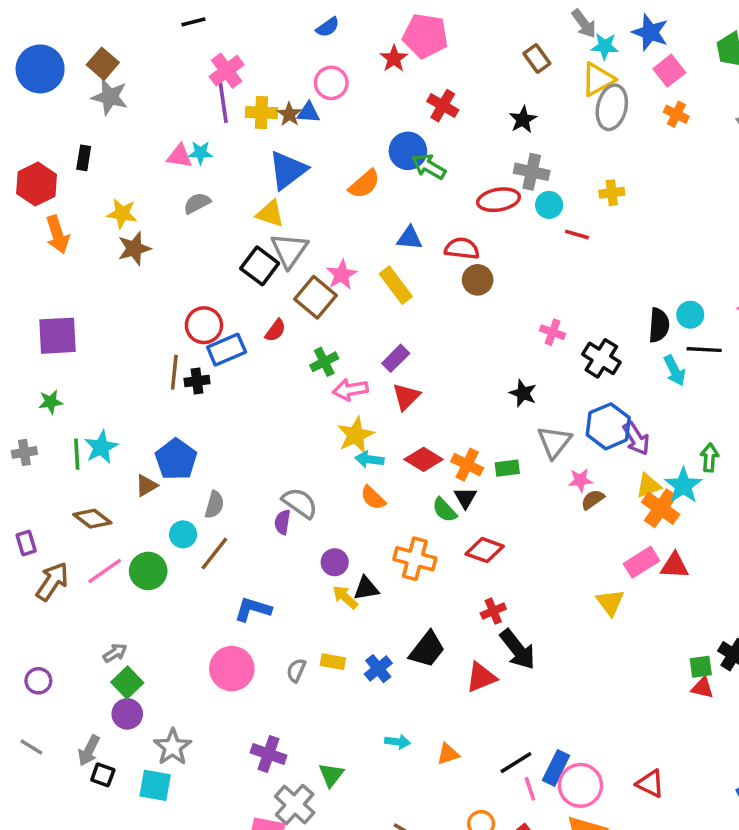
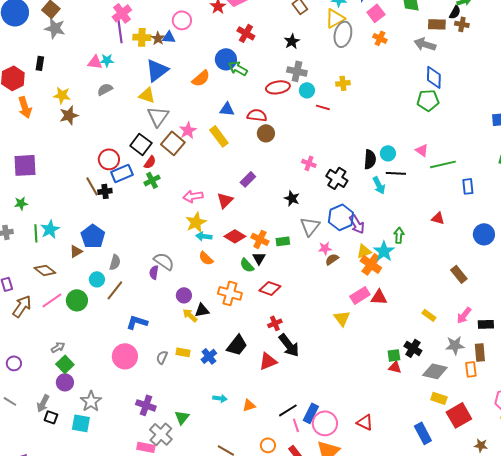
black square: (260, 266) -> (141, 144), moved
purple rectangle: (396, 358) -> (248, 179), moved
green cross: (324, 362) -> (152, 180), moved
brown line: (174, 372) -> (92, 186), turned -36

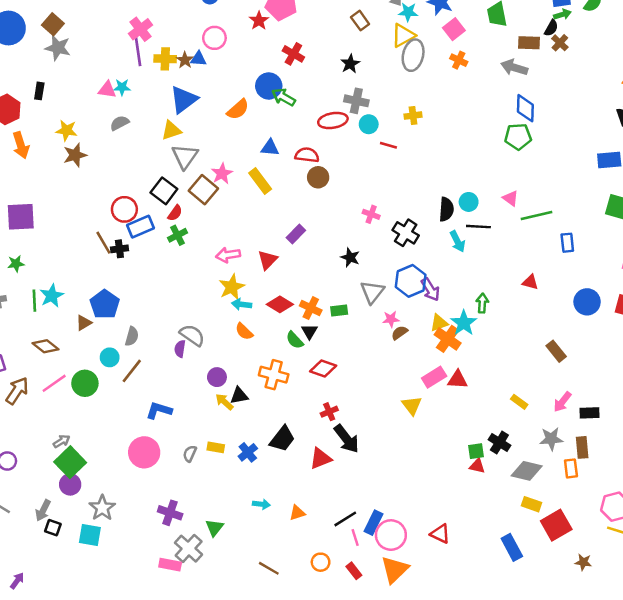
brown cross: (462, 24) -> (560, 43), turned 32
yellow triangle: (147, 95) -> (171, 130), turned -36
green square: (65, 364) -> (70, 462), size x1.4

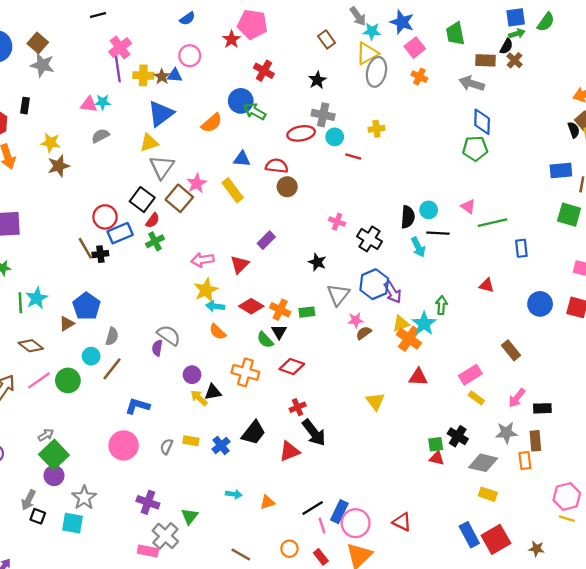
pink rectangle: (434, 377) -> (470, 375), moved
red square: (556, 525) -> (496, 539), moved

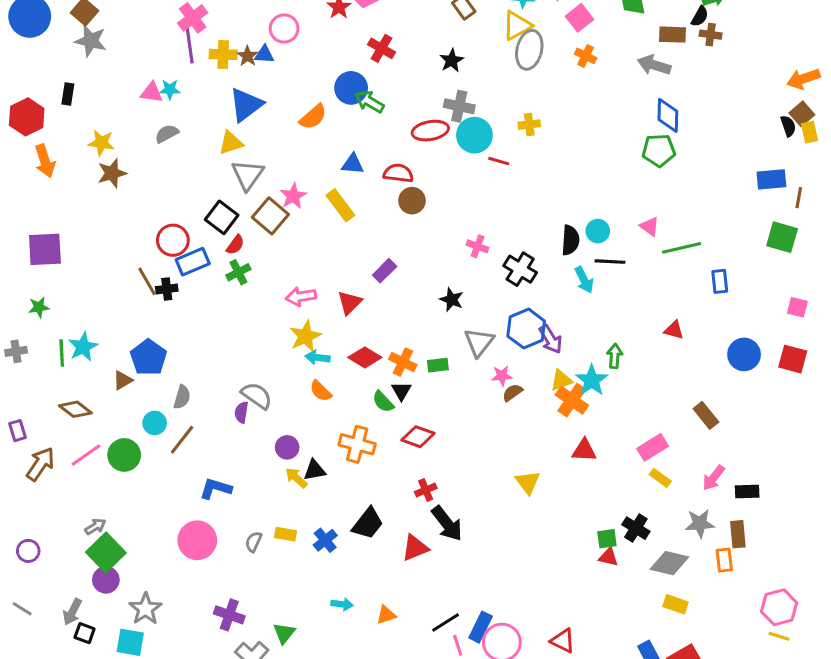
brown cross: (515, 60) -> (711, 35), turned -35
cyan circle: (335, 137) -> (474, 135), size x1.5

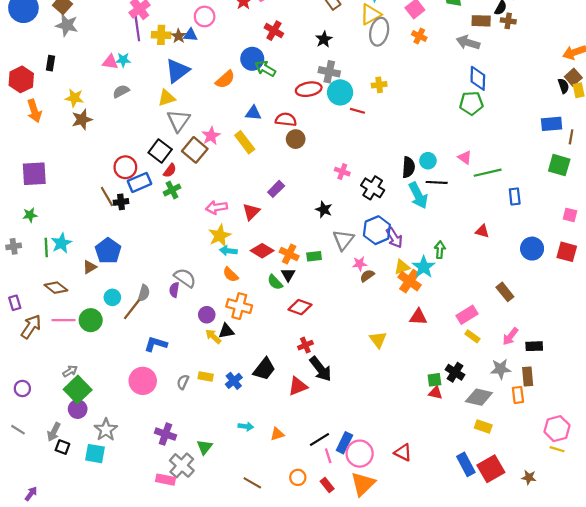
cyan arrow: (584, 280) -> (418, 195), size x1.4
gray semicircle: (182, 397) -> (144, 293), moved
orange cross: (357, 444) -> (239, 306), moved
pink line: (86, 455) -> (64, 320), turned 35

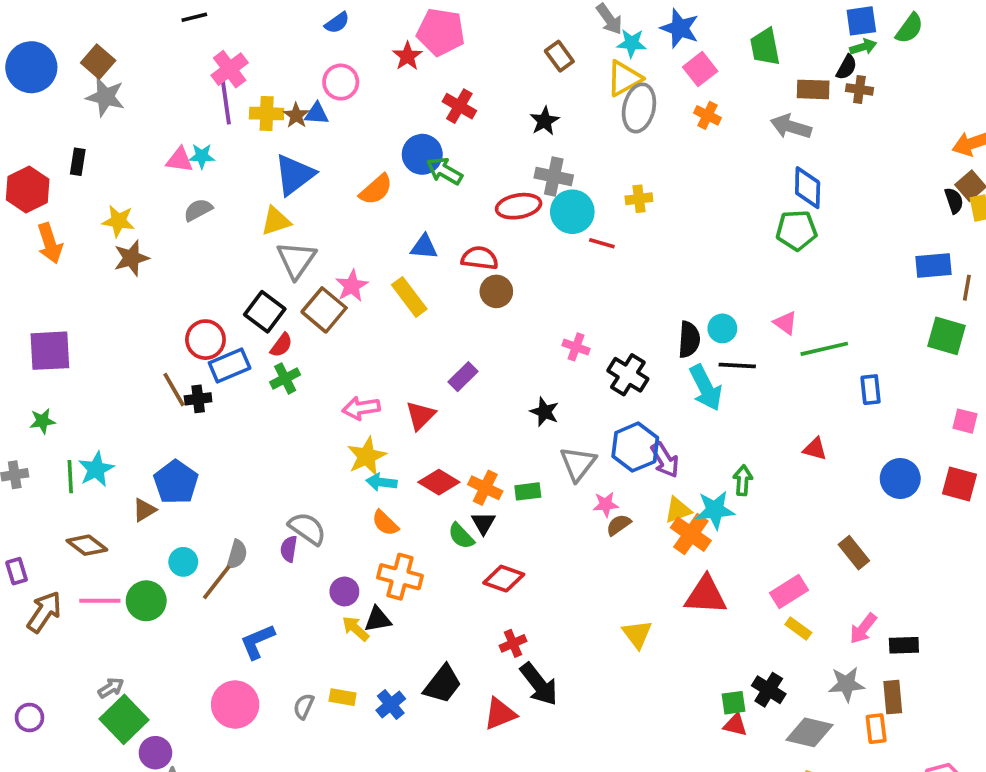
cyan star: (424, 267) -> (715, 510), turned 30
red triangle: (418, 317) -> (706, 595), size x1.4
blue L-shape: (156, 344) -> (257, 642), turned -40
purple circle: (78, 409) -> (155, 753), moved

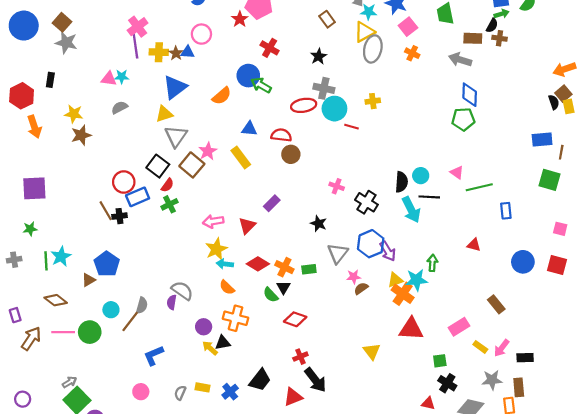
yellow rectangle: (798, 629) -> (480, 347), moved
green square: (733, 703) -> (440, 361), moved
pink circle: (235, 705) -> (141, 392), size x0.6

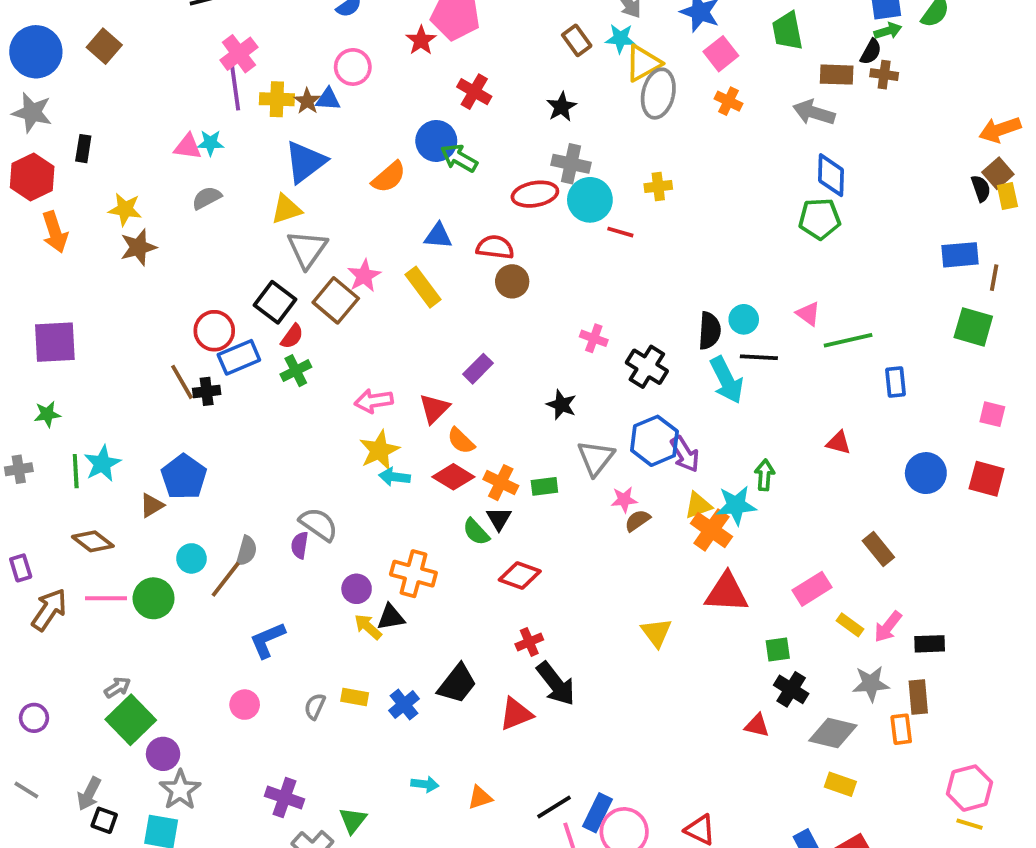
cyan star: (369, 12) -> (620, 39), moved
gray star: (66, 43) -> (32, 113), moved
orange semicircle: (227, 287) -> (461, 441), moved

